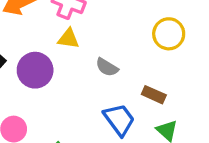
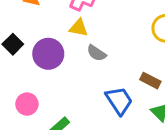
gray semicircle: (107, 67) -> (96, 53), moved

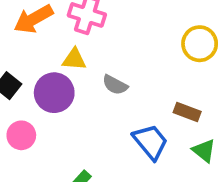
yellow triangle: (79, 28) -> (74, 59), moved
pink circle: (27, 104) -> (21, 135), moved

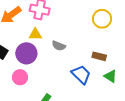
pink circle: (21, 135) -> (20, 77), moved

